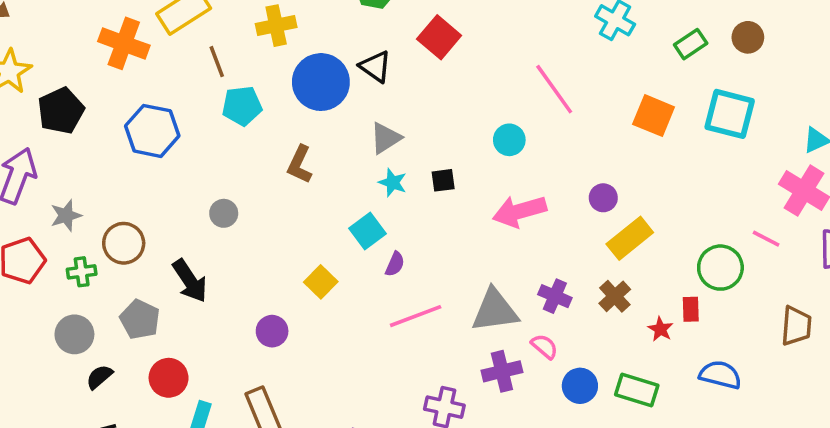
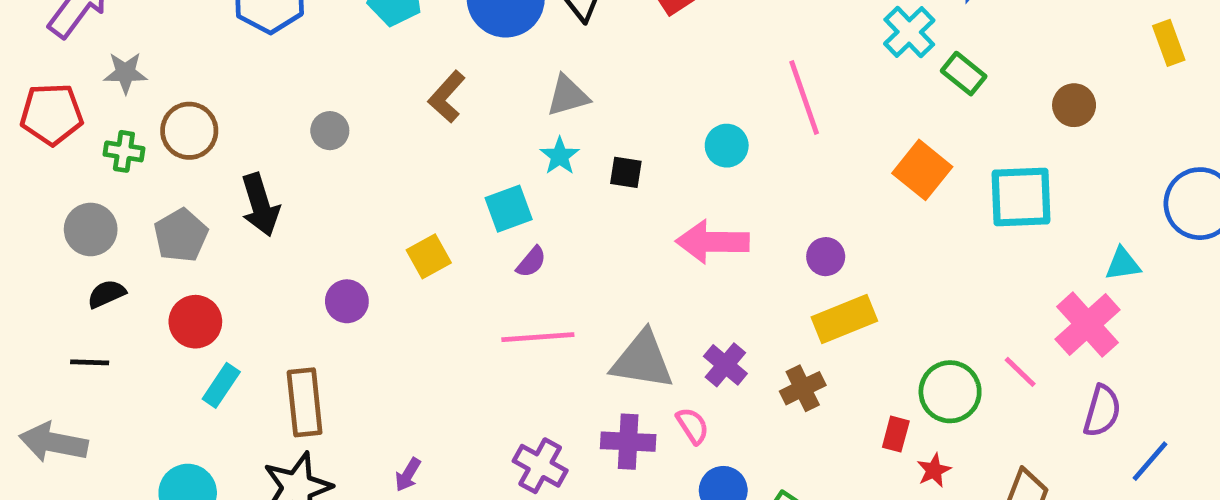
green rectangle: (691, 44) -> (964, 74), moved, turned 56
cyan square: (730, 114) -> (1021, 197), turned -33
red star: (660, 329) -> (934, 470), moved

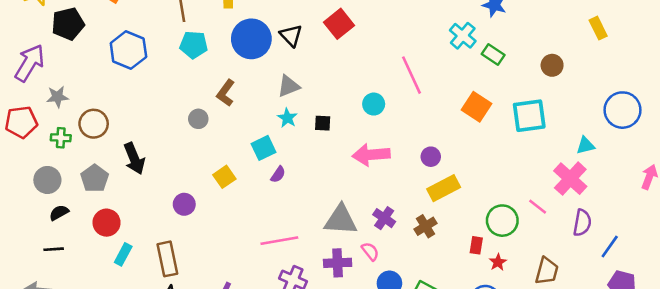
gray circle: (330, 131) -> (198, 119), moved
pink line: (538, 337) -> (279, 241), moved

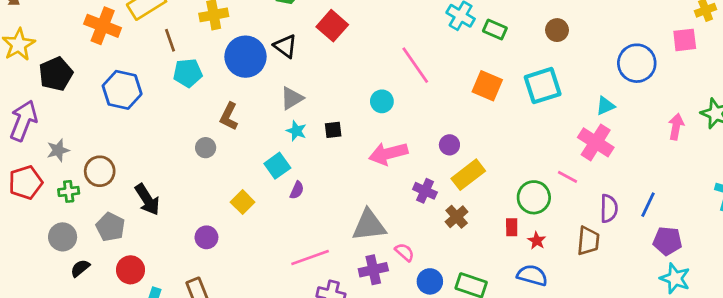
purple cross: (384, 218) -> (425, 191), moved
purple semicircle: (582, 223) -> (609, 208), moved

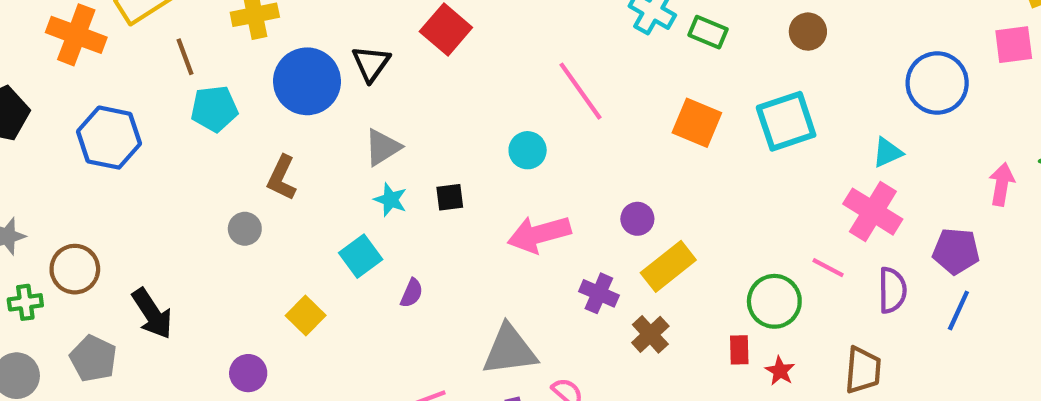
black triangle: (285, 46) -> (371, 64), turned 30
purple semicircle: (297, 190) -> (412, 293), moved
purple semicircle: (609, 208) -> (892, 290), moved
purple pentagon: (667, 241) -> (956, 251), moved

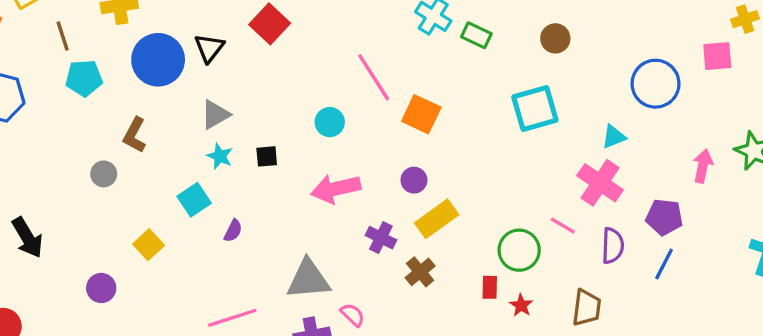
orange square: (697, 123) -> (421, 114), moved

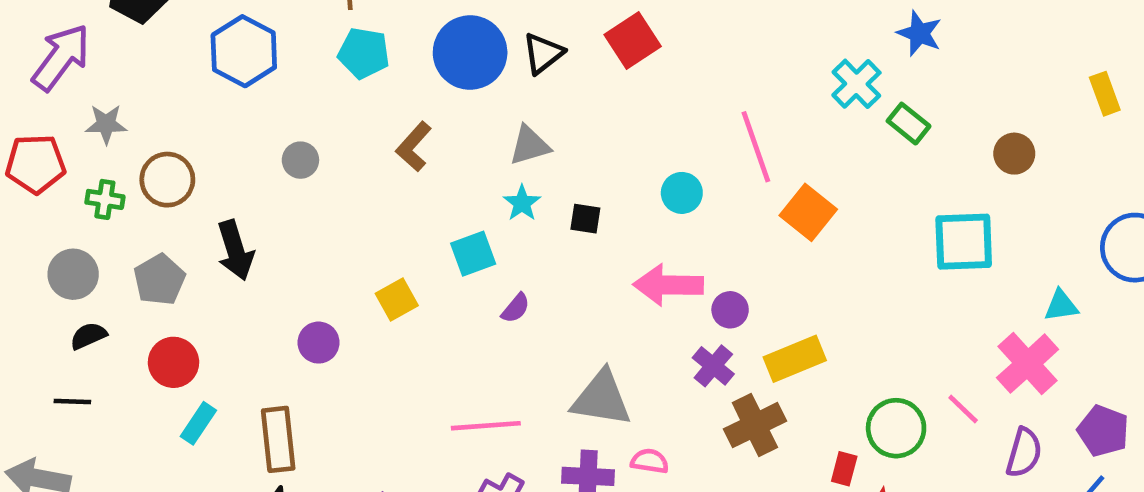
gray circle: (104, 174) -> (300, 160), moved
purple circle: (414, 180) -> (730, 310), moved
brown cross: (420, 272) -> (755, 425), size x1.4
pink semicircle: (353, 315) -> (650, 461), turned -48

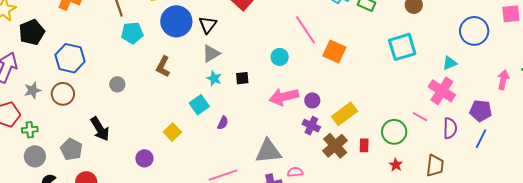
blue hexagon: (244, 51) -> (70, 58), moved
black triangle: (543, 53) -> (208, 25), moved
brown circle: (167, 180) -> (63, 94), moved
green cross: (105, 199) -> (30, 130), moved
red rectangle: (844, 469) -> (364, 145), moved

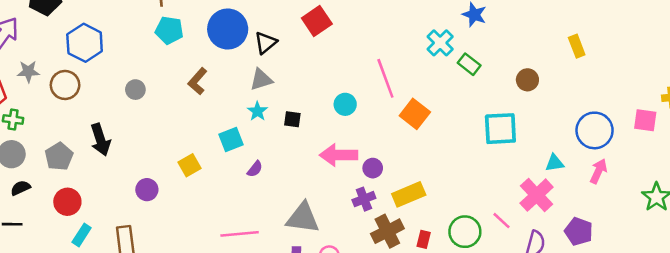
pink arrow: (503, 80) -> (598, 171), moved
purple cross: (311, 126) -> (364, 199), turned 30

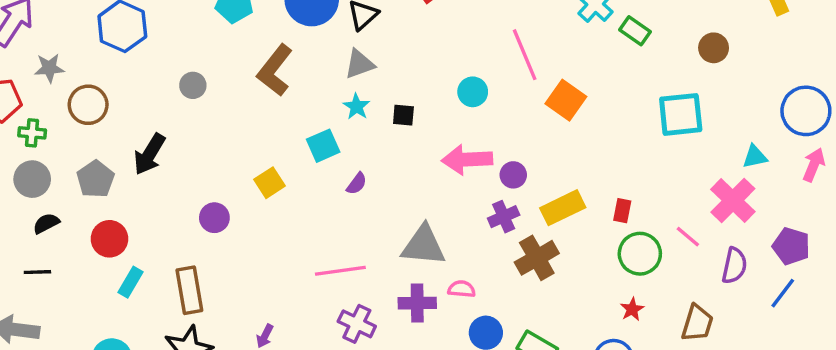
brown L-shape: (198, 81) -> (275, 70), size x1.4
brown circle: (65, 85) -> (88, 105), moved
black arrow: (100, 140) -> (149, 154), turned 52
red rectangle: (424, 239) -> (622, 211), moved

